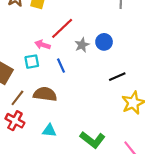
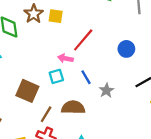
gray star: (82, 45) -> (106, 90), moved

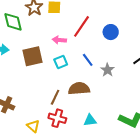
blue circle: (126, 49) -> (111, 32), moved
pink arrow: (65, 58) -> (59, 40), moved
brown square: (27, 91) -> (32, 56), moved, turned -30

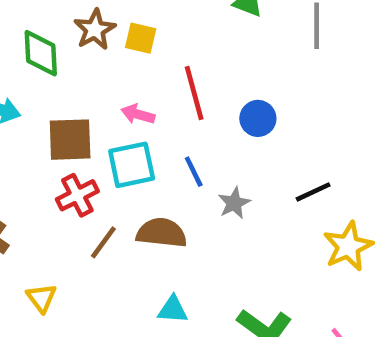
red line: (81, 26) -> (194, 93), turned -60
cyan square: (61, 62) -> (132, 165), size x1.5
red cross: (57, 118) -> (77, 195), moved, turned 36

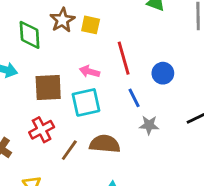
blue line: (194, 172) -> (134, 98), moved
red cross: (77, 195) -> (42, 130), moved
gray star: (234, 203) -> (149, 125), turned 30

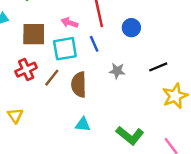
blue line: (134, 98) -> (94, 44), moved
brown semicircle: (105, 144) -> (79, 85), turned -100
brown line: (69, 150) -> (52, 78), moved

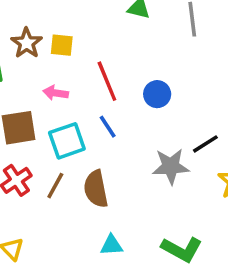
pink arrow: (69, 23) -> (56, 93), moved
gray star: (117, 71) -> (171, 166), moved, size x1.5

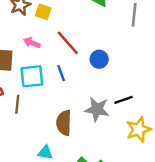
red line: (107, 81) -> (68, 43), turned -32
brown line: (55, 186) -> (17, 104), turned -36
brown semicircle: (96, 189) -> (64, 123), moved

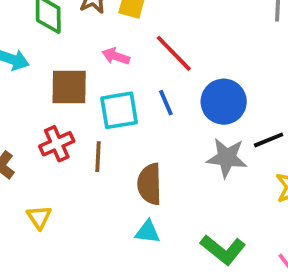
blue circle: (99, 59) -> (224, 102), moved, size x1.5
brown semicircle: (64, 123) -> (150, 184), moved

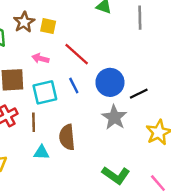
black line: (269, 140) -> (139, 94), moved
gray star: (227, 158) -> (114, 117), turned 30
cyan triangle: (148, 232) -> (42, 152), moved

